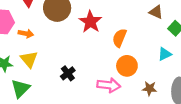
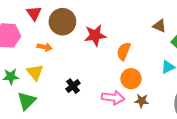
red star: (90, 22) -> (95, 35), turned 30
orange arrow: (26, 34) -> (45, 47), moved
brown star: (150, 88) -> (142, 101), moved

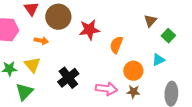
brown triangle: (159, 26) -> (150, 21), turned 48
orange circle: (131, 79) -> (133, 71), moved
black cross: (73, 86) -> (68, 78), size x1.5

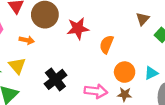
cyan triangle: (158, 60) -> (151, 73), moved

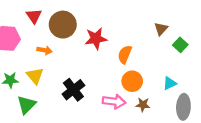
orange circle: (125, 72) -> (132, 81), moved

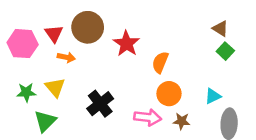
red triangle: (34, 16) -> (54, 34), moved
brown triangle: (161, 29) -> (220, 29), moved, turned -40
red star: (96, 38) -> (126, 44), turned -30

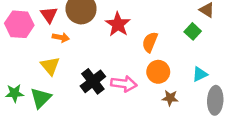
green square: (225, 51) -> (193, 31), moved
green star: (26, 92) -> (15, 93), moved
pink arrow: (148, 117) -> (124, 84), moved

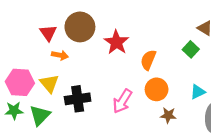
pink hexagon: (19, 24) -> (20, 82), moved
black cross: (93, 81) -> (78, 99), moved, turned 30
pink arrow: (124, 84) -> (122, 101), turned 115

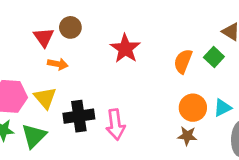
brown circle: (80, 27) -> (70, 27), moved, size x0.6
orange semicircle: (148, 60) -> (183, 61), moved
orange circle: (157, 89) -> (193, 108), moved
pink arrow: (122, 101) -> (115, 125), moved, turned -40

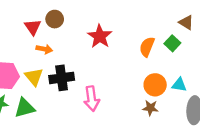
cyan triangle: (222, 108) -> (179, 85), turned 35
black cross: (79, 116) -> (62, 78), moved
green triangle: (34, 136) -> (25, 108), turned 30

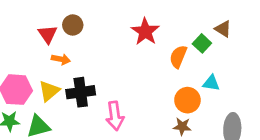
red star: (100, 36) -> (145, 32), moved
green square: (172, 43) -> (202, 43), moved
yellow triangle: (34, 77) -> (49, 91), turned 30
cyan triangle: (179, 85) -> (211, 83), moved

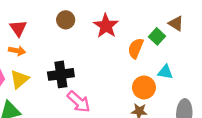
brown circle: (73, 25) -> (66, 20), moved
orange arrow: (61, 59) -> (17, 51), moved
black cross: (81, 92) -> (61, 74), moved
pink arrow: (115, 116) -> (79, 102), turned -40

